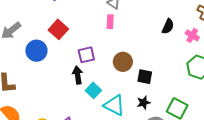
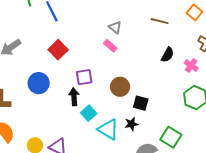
pink rectangle: (110, 22) -> (110, 46), turned -56
blue circle: (36, 51) -> (39, 83), moved
black star: (144, 103) -> (131, 124), moved

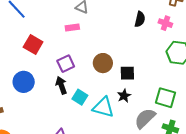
pink rectangle: (110, 46) -> (72, 28), moved, turned -32

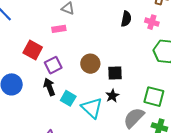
red square: (33, 44) -> (33, 50), moved
cyan triangle: (103, 107) -> (92, 108), turned 30

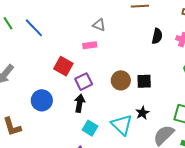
black square: (115, 73) -> (144, 81), moved
black arrow: (49, 87) -> (80, 103), turned 30
cyan square: (68, 98) -> (90, 128), moved

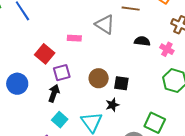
gray triangle: (99, 25) -> (105, 24), moved, size x1.5
black semicircle: (157, 36) -> (142, 41), turned -105
black star: (142, 113) -> (112, 105), moved

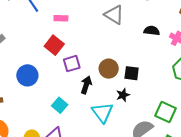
pink rectangle: (74, 38) -> (61, 18), moved
black arrow: (54, 93) -> (86, 85), moved
cyan square: (60, 120) -> (60, 105), moved

